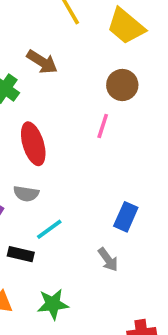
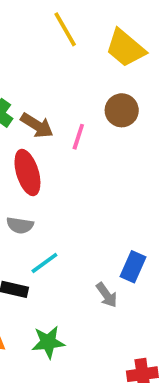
brown arrow: (42, 62) -> (37, 125), moved
pink line: (103, 126) -> (78, 137), moved
blue rectangle: (126, 217) -> (133, 267), moved

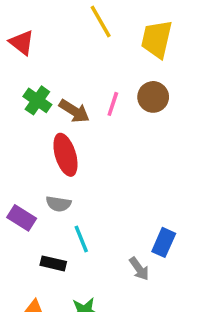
yellow trapezoid: (125, 48) -> (157, 39), turned 63
pink line: (78, 137) -> (113, 104), moved
cyan line: (44, 263) -> (81, 239), turned -76

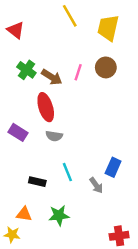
gray semicircle: (58, 204) -> (54, 136), moved
purple rectangle: (22, 218) -> (18, 132), moved
cyan line: (81, 239) -> (67, 172), moved

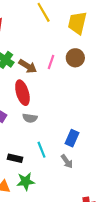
blue rectangle: (113, 167) -> (72, 138), moved
green star: (59, 215) -> (26, 181), moved

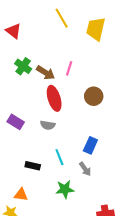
brown circle: (75, 58) -> (94, 96), moved
red ellipse: (22, 93) -> (54, 98), moved
green star: (26, 181) -> (65, 189), moved

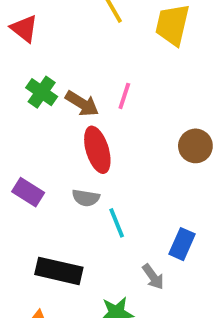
brown circle: (94, 96) -> (195, 146), moved
blue rectangle: (90, 145) -> (182, 244), moved
cyan line: (59, 157) -> (117, 223), moved
black rectangle: (33, 166) -> (59, 271), size x1.6

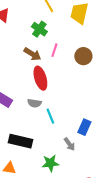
green cross: (42, 92) -> (39, 29), moved
brown circle: (195, 146) -> (83, 56), moved

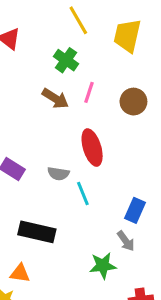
red ellipse: (40, 78) -> (92, 148), moved
gray arrow: (69, 144) -> (126, 241), moved
green star: (50, 163) -> (103, 266), moved

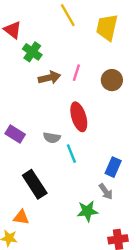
green cross: (66, 60) -> (32, 52), moved
brown arrow: (55, 98) -> (49, 78), turned -45
black rectangle: (37, 232) -> (35, 184), turned 44

